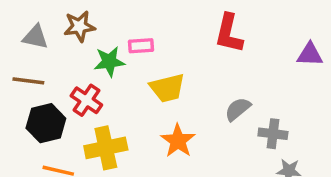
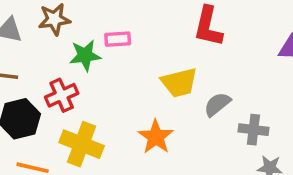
yellow trapezoid: (167, 88) -> (179, 83), moved
red cross: (86, 100) -> (62, 95), turned 32
yellow cross: (106, 148) -> (82, 144), turned 33

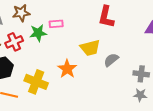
red cross: (62, 95) -> (14, 42), moved
gray cross: (253, 130) -> (141, 74), moved
orange star: (156, 137) -> (67, 69), moved

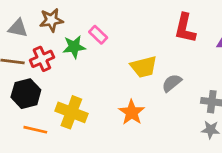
red L-shape: (106, 17) -> (185, 28), moved
pink rectangle: (56, 24) -> (98, 35), turned 48
orange star: (67, 69) -> (132, 112), moved

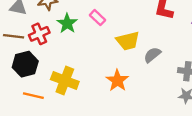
pink rectangle: (98, 35) -> (98, 18), moved
green star: (74, 47) -> (67, 23), turned -30

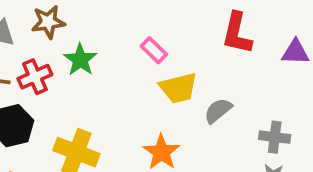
pink rectangle: (98, 18) -> (154, 50), moved

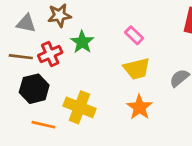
yellow trapezoid: (178, 88) -> (137, 69), moved

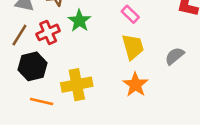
brown line: (21, 57) -> (19, 35), turned -65
yellow trapezoid: (137, 69) -> (133, 47), turned -92
yellow cross: (79, 107) -> (77, 85), turned -32

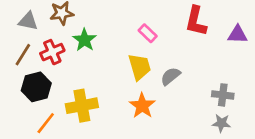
pink rectangle: (130, 14) -> (148, 33), moved
gray semicircle: (175, 56) -> (170, 76), moved
orange line: (42, 102) -> (46, 123), turned -65

